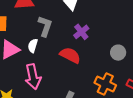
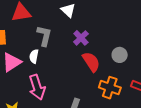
red semicircle: (70, 55) -> (91, 62), moved, turned 35

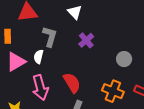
red semicircle: (91, 62) -> (72, 83), moved

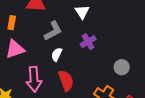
gray L-shape: (50, 37) -> (53, 31), turned 35
white semicircle: (38, 57) -> (57, 54), moved

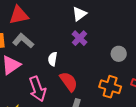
white triangle: (82, 12) -> (79, 14), moved, turned 42
gray L-shape: (53, 31) -> (23, 41), moved, turned -95

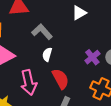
purple cross: (79, 38) -> (92, 57), moved
gray L-shape: (23, 41) -> (42, 32), moved

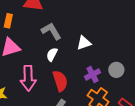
white triangle: (79, 13) -> (84, 43), moved
purple cross: (92, 57) -> (92, 74), moved

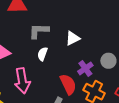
gray L-shape: (51, 31) -> (39, 31), turned -50
red semicircle: (60, 81) -> (68, 84), moved

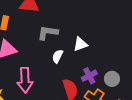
white semicircle: (43, 54) -> (58, 56), moved
gray circle: (108, 61) -> (112, 79), moved

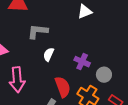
white triangle: (80, 44) -> (85, 12), moved
purple cross: (89, 76) -> (82, 62), moved, turned -35

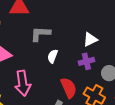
white triangle: (85, 12) -> (90, 39), moved
purple cross: (82, 62) -> (86, 61), turned -35

